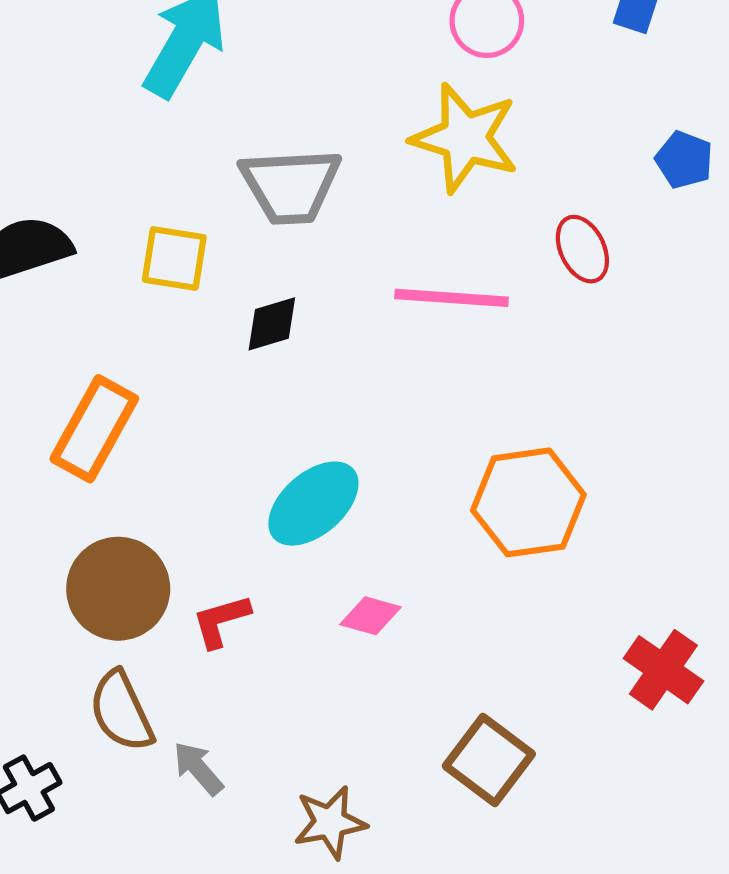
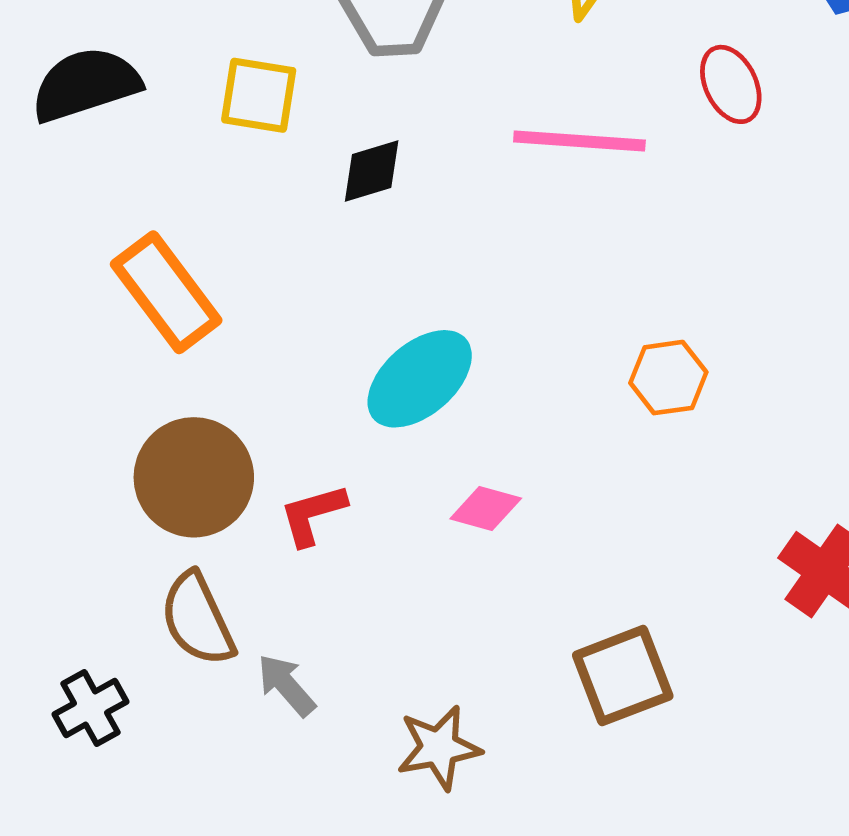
orange rectangle: (94, 429) -> (166, 292), turned -66
orange hexagon: (528, 502) -> (668, 378), size x0.6
brown square: (489, 760) -> (623, 676), turned 32

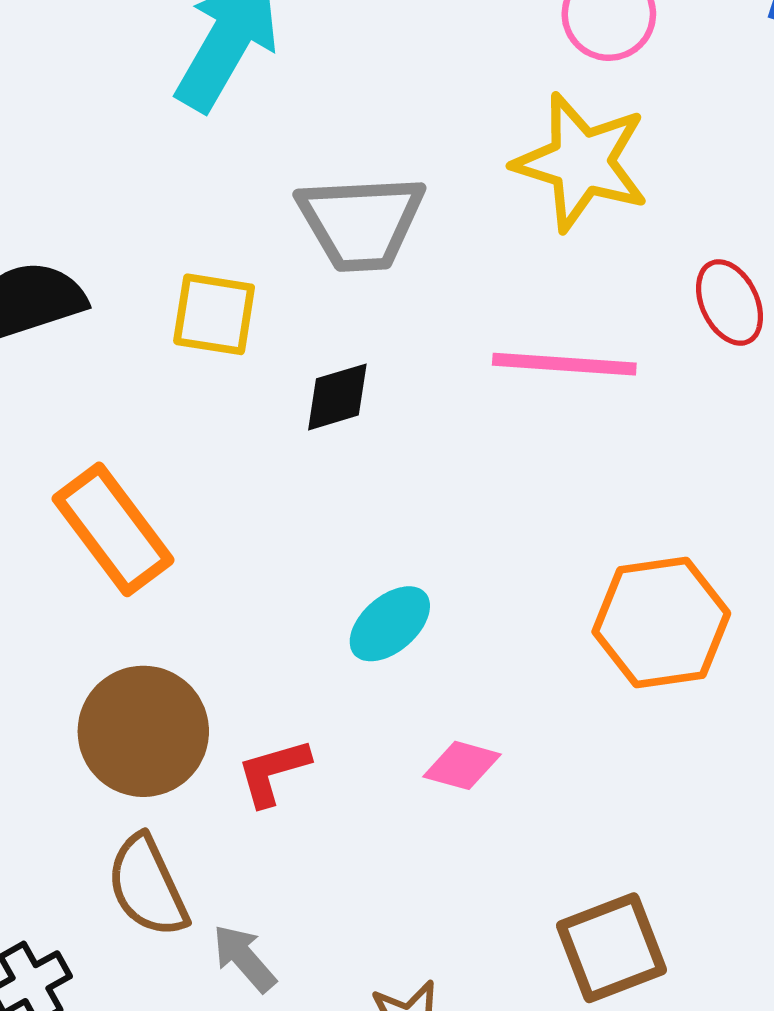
orange hexagon: (668, 378) -> (661, 622), size x1.6
cyan ellipse: (420, 379) -> (390, 624), size x0.7

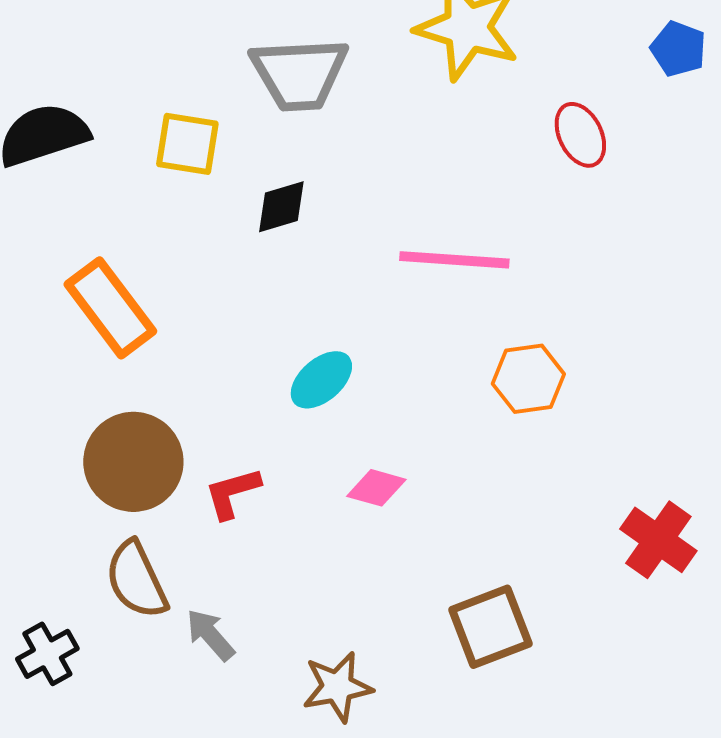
pink line: (564, 364) -> (454, 260), moved
orange hexagon: (661, 622) -> (528, 379), size x0.7

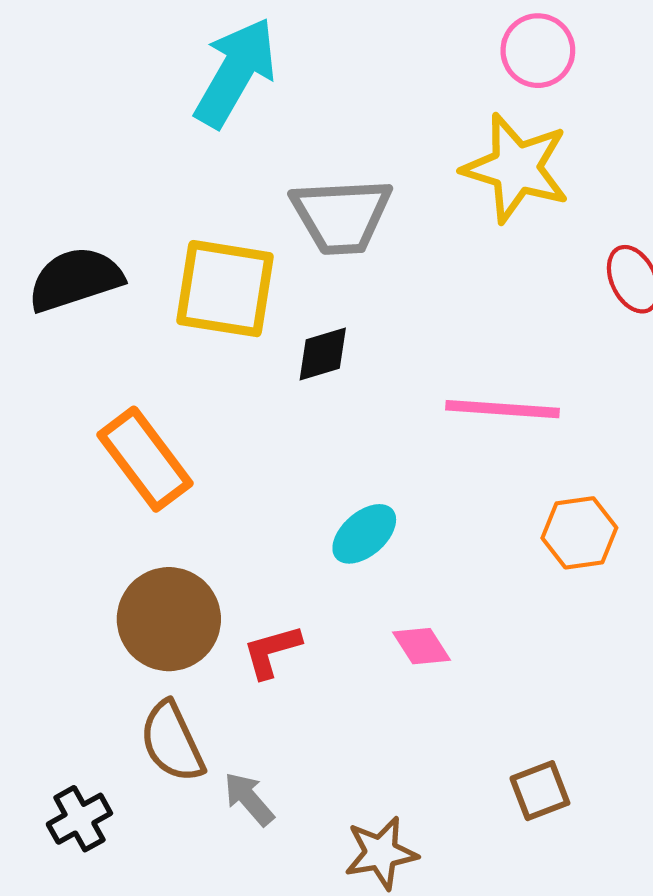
yellow square: (187, 144) -> (225, 289), size x1.5
pink diamond: (376, 488) -> (421, 646), turned 42
brown square: (490, 627) -> (540, 791), size x0.7

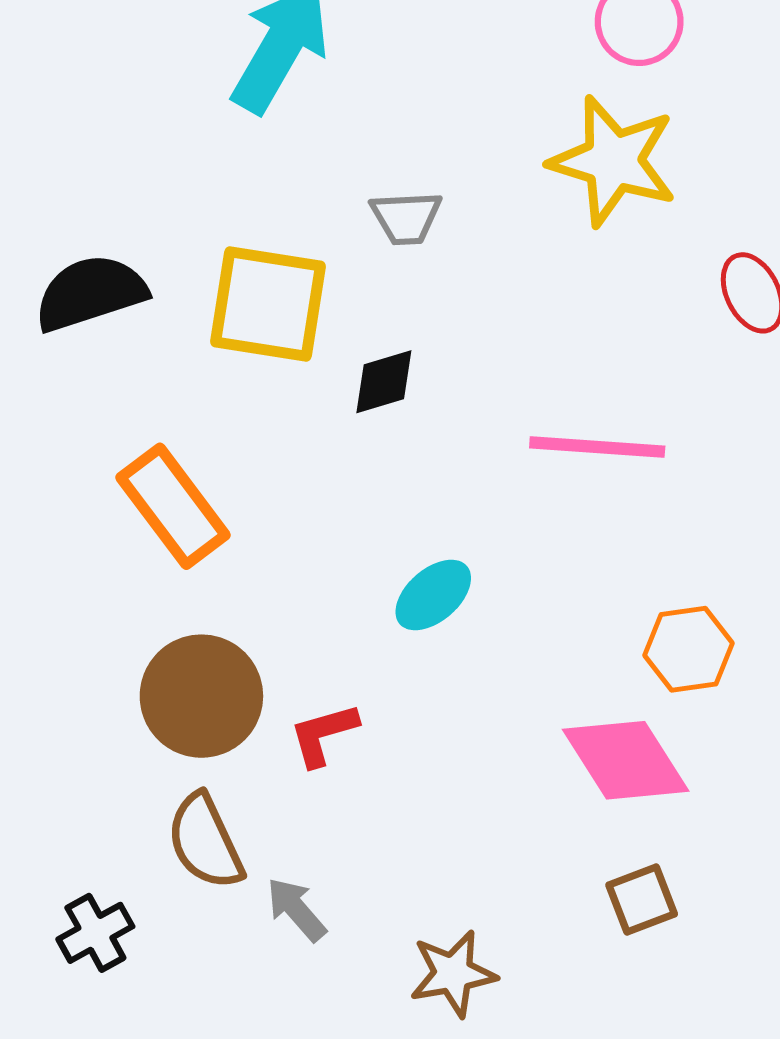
gray trapezoid: (341, 216) -> (406, 218), size x0.6
orange hexagon: (579, 533) -> (688, 649), moved
pink diamond: (421, 646) -> (626, 760), moved, size x1.8

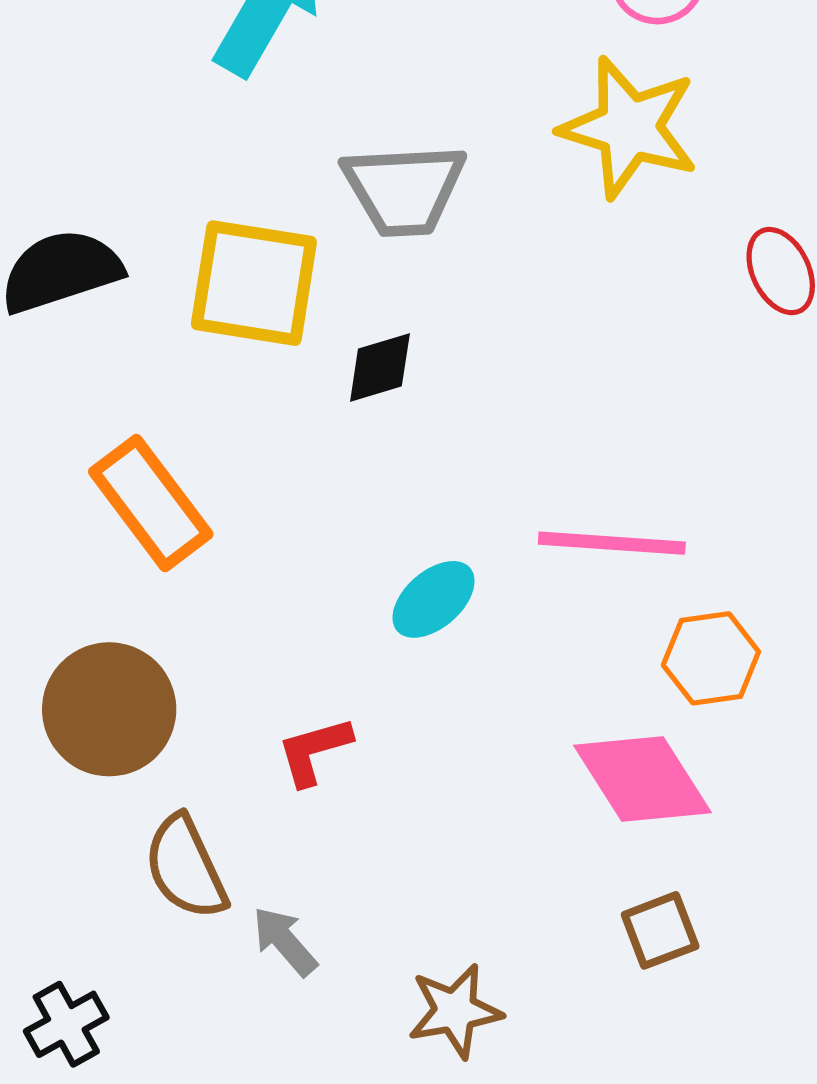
gray trapezoid: (406, 218) -> (404, 189), size x1.6
pink line: (597, 447) -> (612, 543), moved
brown circle: (201, 696) -> (109, 709), moved
black cross: (95, 933) -> (66, 1024), moved

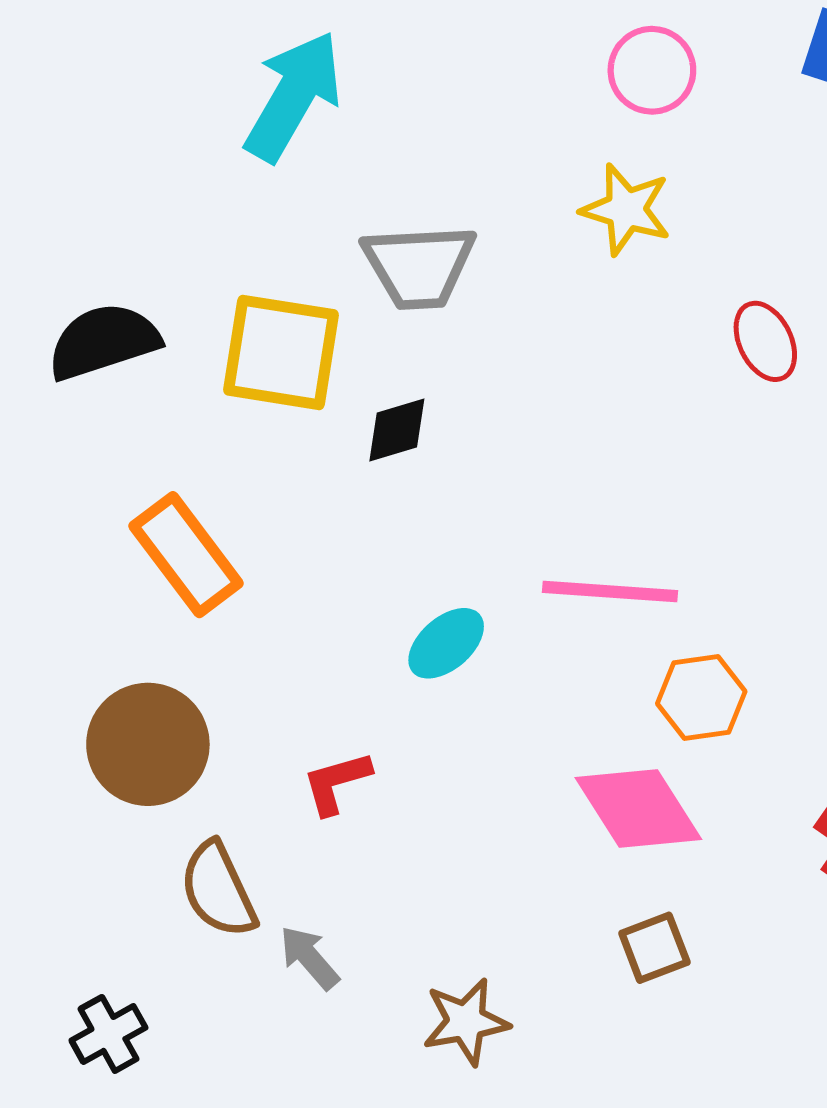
yellow star: (629, 128) -> (626, 210), size x0.7

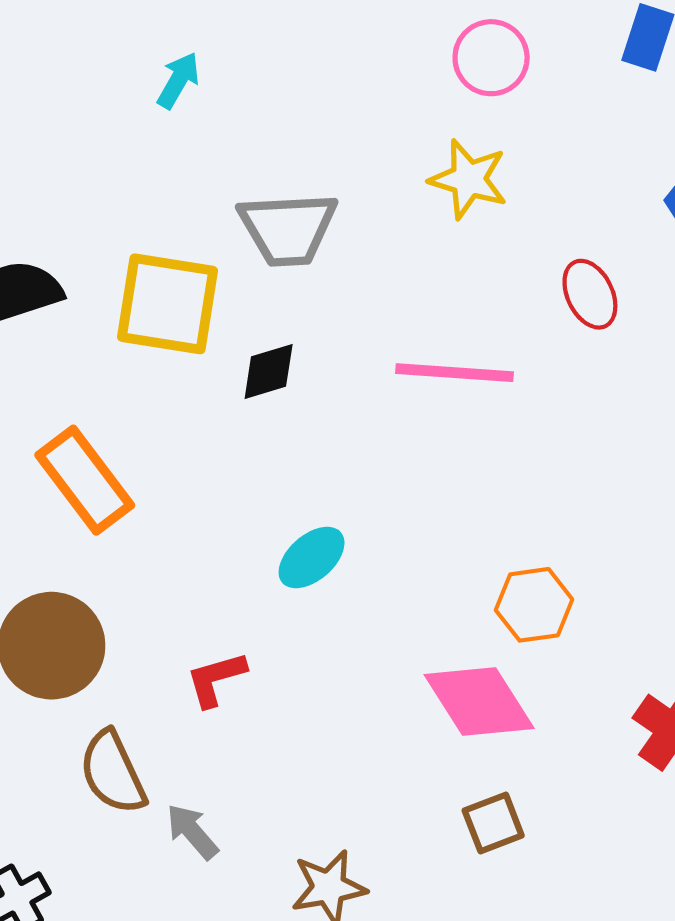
cyan arrow: (293, 96) -> (178, 80), size x0.5
pink line: (610, 592) -> (454, 373), moved

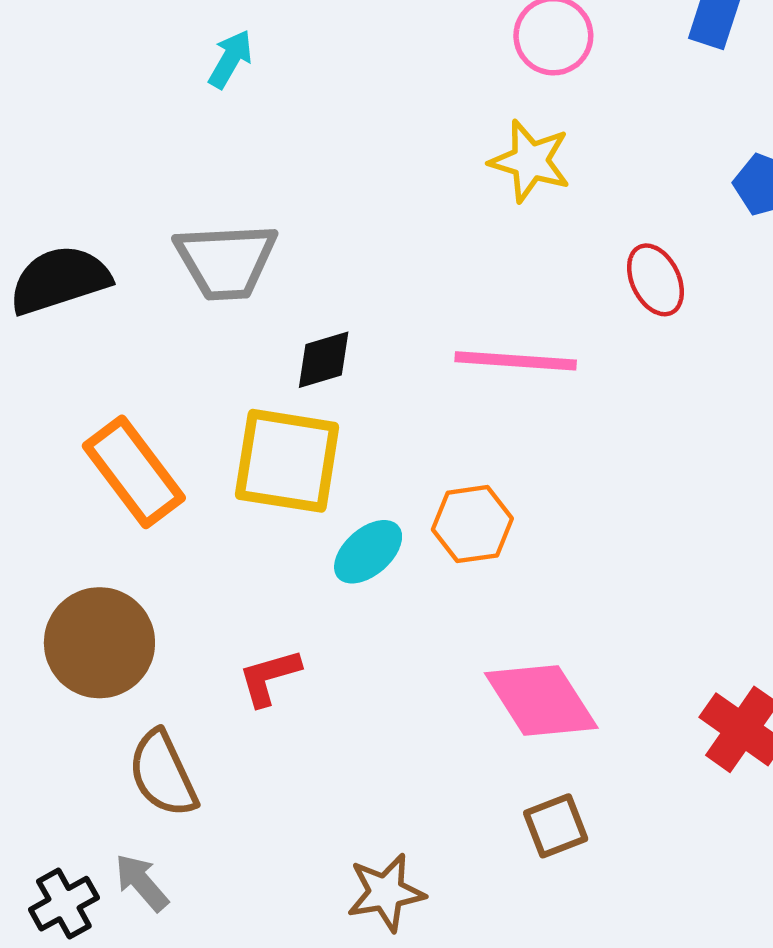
gray trapezoid: (288, 229) -> (226, 261), moved
yellow square: (168, 304) -> (287, 461), moved
orange hexagon: (534, 605) -> (472, 524), moved
gray arrow: (192, 832) -> (142, 882), moved

